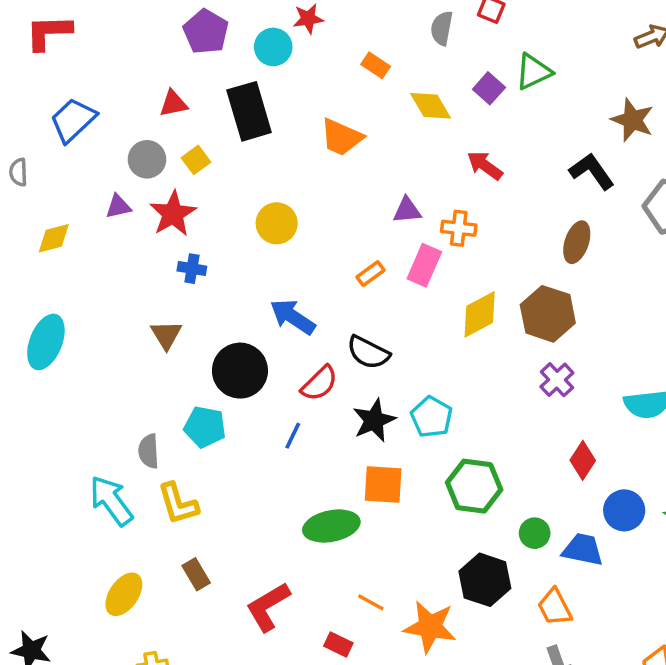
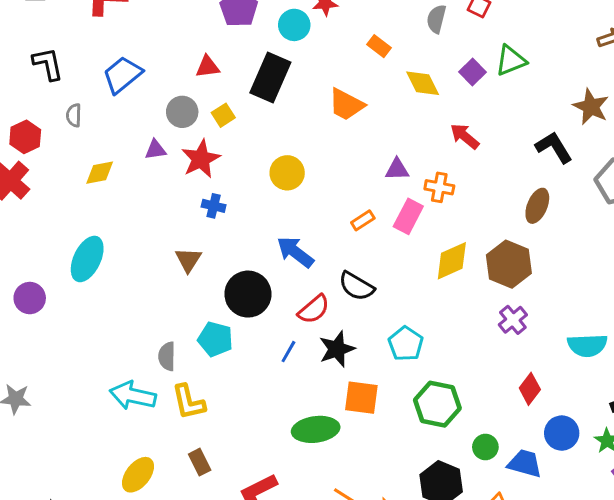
black rectangle: (249, 111) -> (270, 77), turned 36
black star: (374, 420) -> (337, 349), moved
cyan arrow: (111, 501) -> (133, 396), turned -45

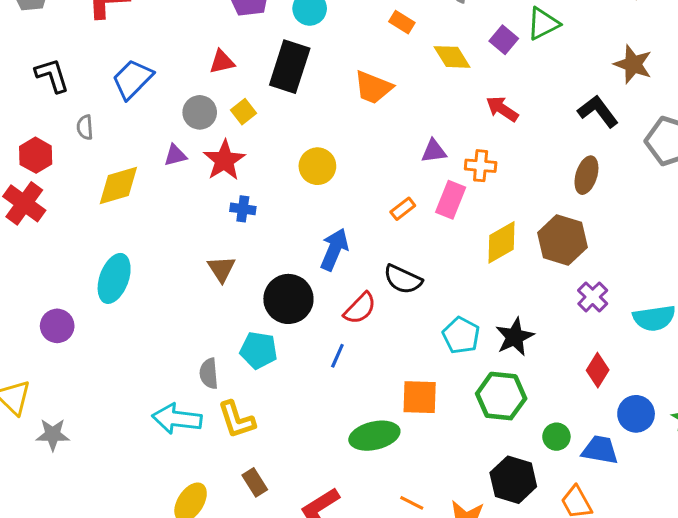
yellow diamond: (100, 173) -> (118, 186), size x1.4
blue arrow: (295, 252) -> (334, 249), turned 81
purple cross: (513, 320) -> (593, 297), moved
black star: (337, 349) -> (515, 337), moved

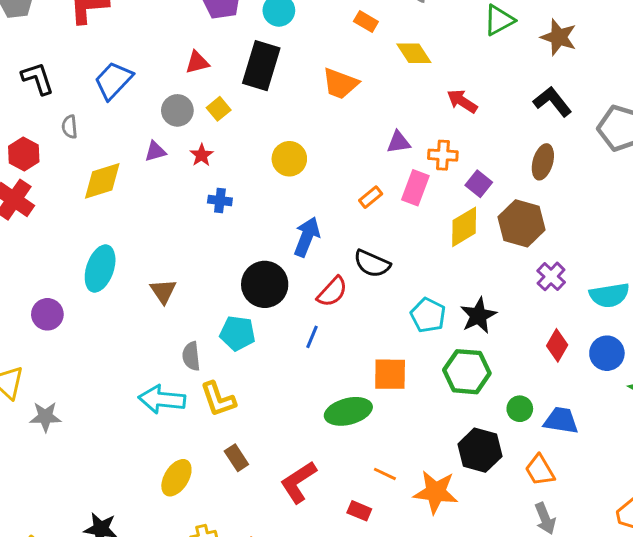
purple square: (504, 40) -> (479, 184), moved
brown star: (633, 64) -> (559, 37), moved
red star: (224, 160) -> (202, 155), size x0.6
brown triangle: (221, 269) -> (163, 291), moved
blue circle: (636, 414) -> (607, 353), moved

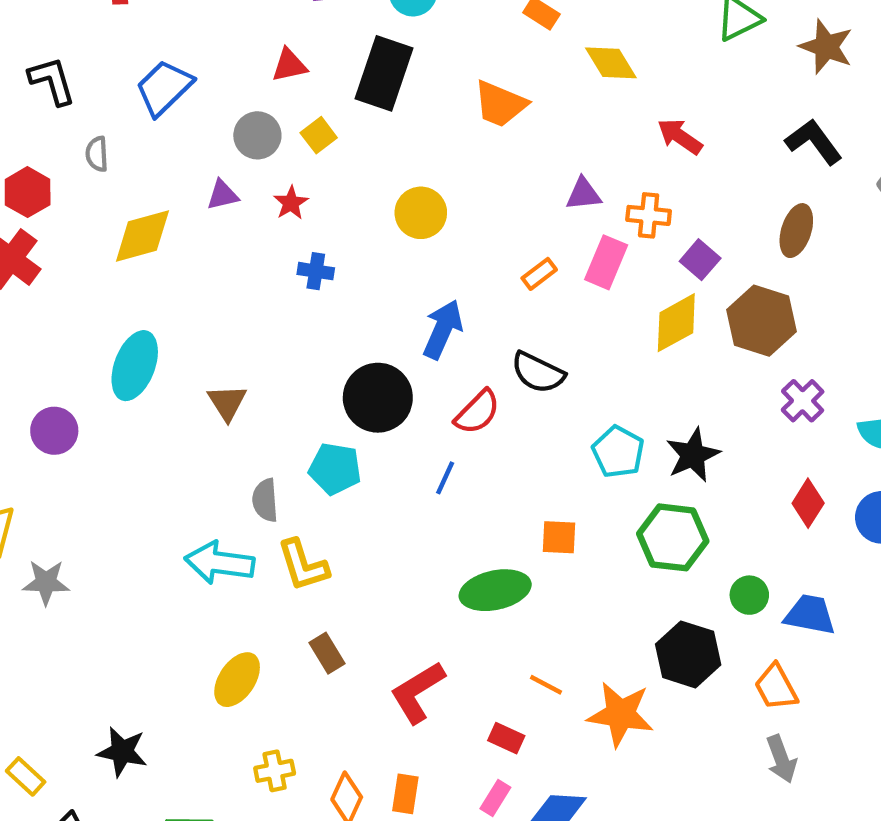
orange square: (390, 374) -> (559, 537), size x0.7

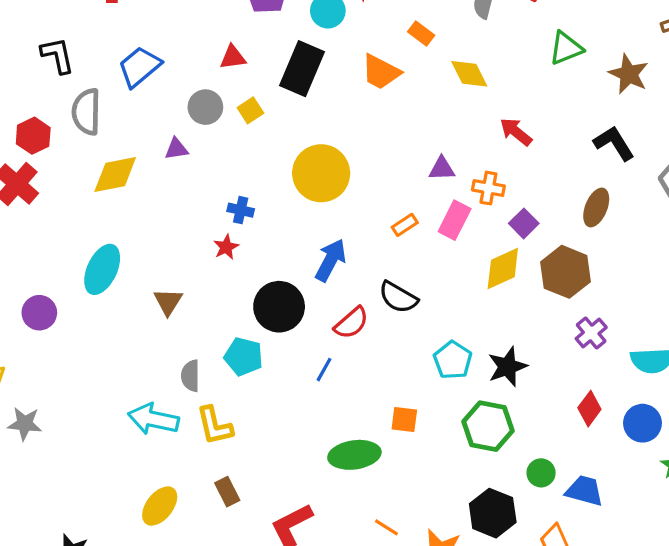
orange trapezoid: (500, 104) -> (381, 72), moved
gray semicircle: (97, 154) -> (86, 112), size x1.8
red star: (291, 203) -> (226, 247), moved
yellow circle: (421, 213) -> (321, 173), size x1.5

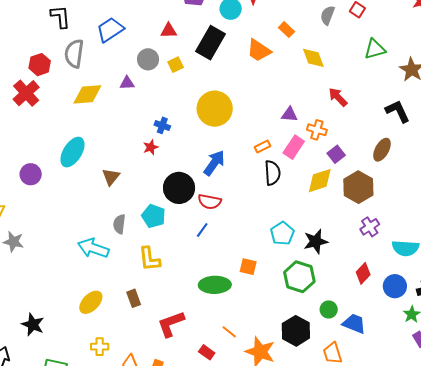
black semicircle: (398, 297) -> (272, 173), moved, turned -130
red semicircle: (351, 323) -> (210, 202), moved, turned 45
yellow L-shape: (214, 426) -> (149, 259), moved

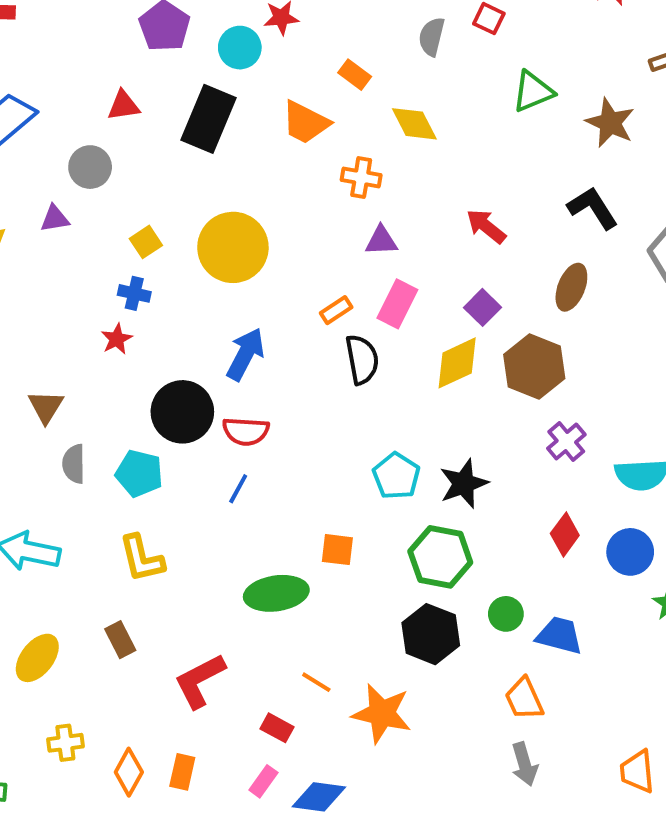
yellow square: (176, 65) -> (146, 242), moved
red arrow: (338, 97) -> (486, 226), moved
orange cross: (317, 130) -> (361, 177), moved
gray semicircle: (119, 224) -> (74, 464), moved
black hexagon: (296, 331) -> (431, 634), moved

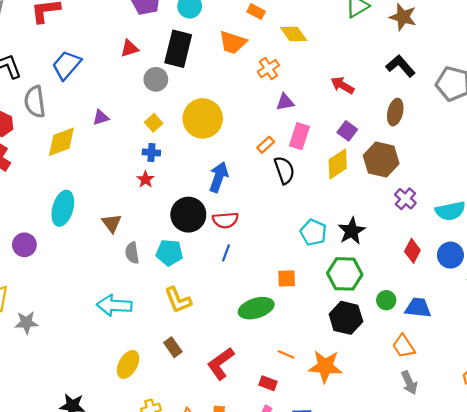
gray circle: (90, 167) -> (156, 79), moved
orange cross: (361, 177) -> (268, 69), turned -35

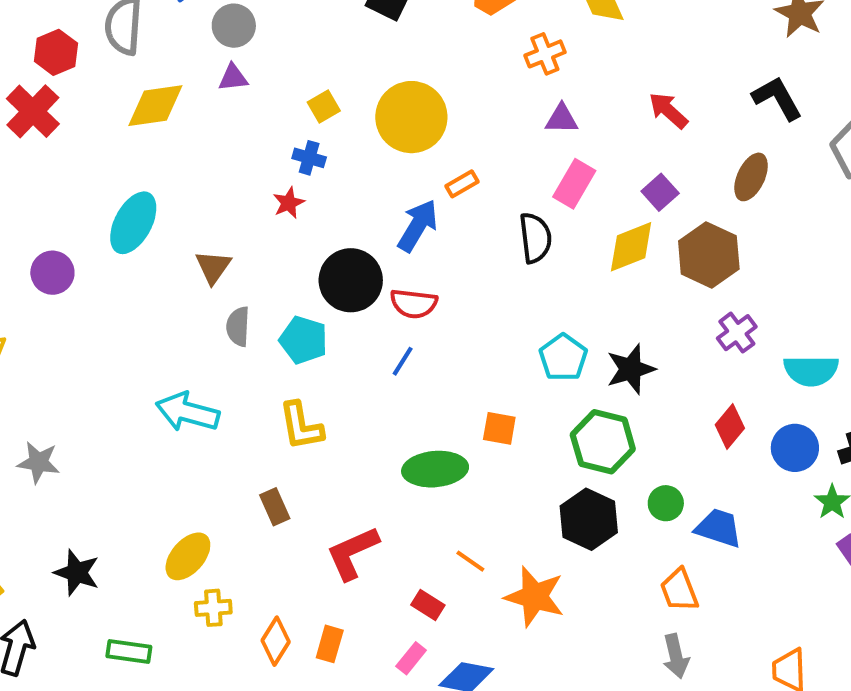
gray circle: (156, 79) -> (234, 26), moved
orange rectangle: (266, 145) -> (462, 184), moved
gray star: (26, 323) -> (39, 462), moved
yellow ellipse: (128, 364) -> (188, 556), moved

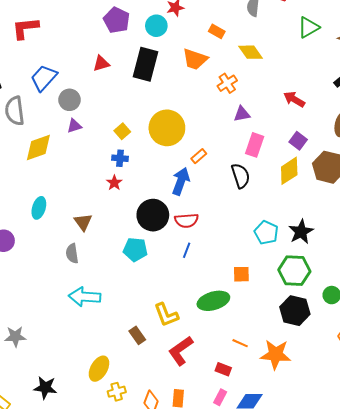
cyan ellipse: (133, 223) -> (39, 208), size x0.7
gray semicircle: (238, 326) -> (72, 253), moved
yellow L-shape: (301, 426) -> (166, 315), moved

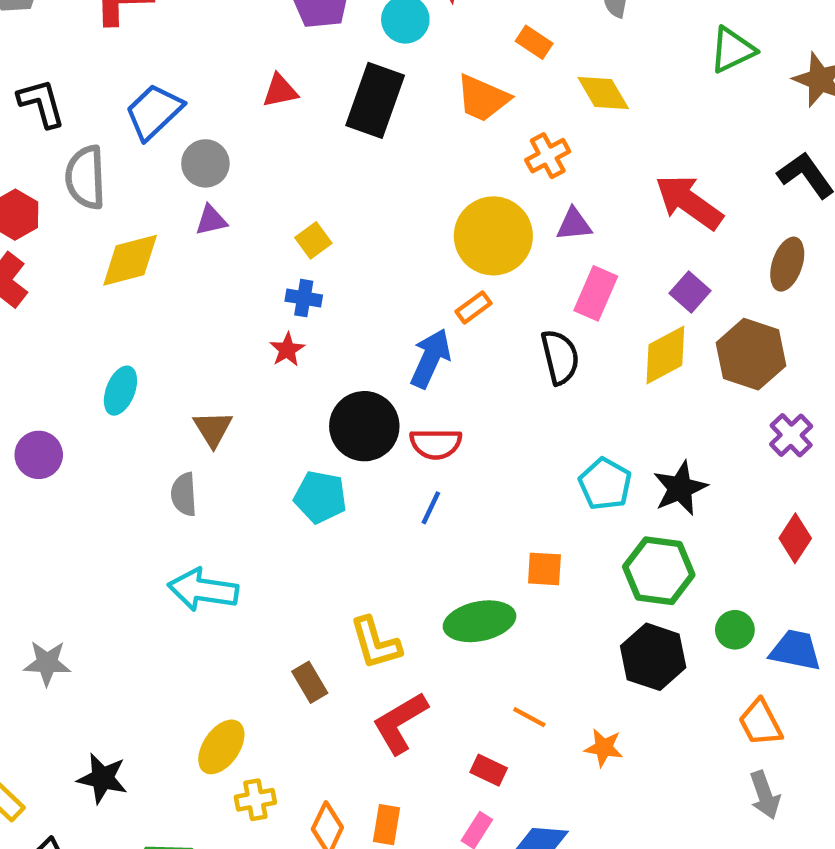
red arrow: (294, 99) -> (689, 202), size x1.5
yellow circle: (167, 128) -> (493, 236), moved
orange star: (276, 354) -> (604, 748), size x0.6

